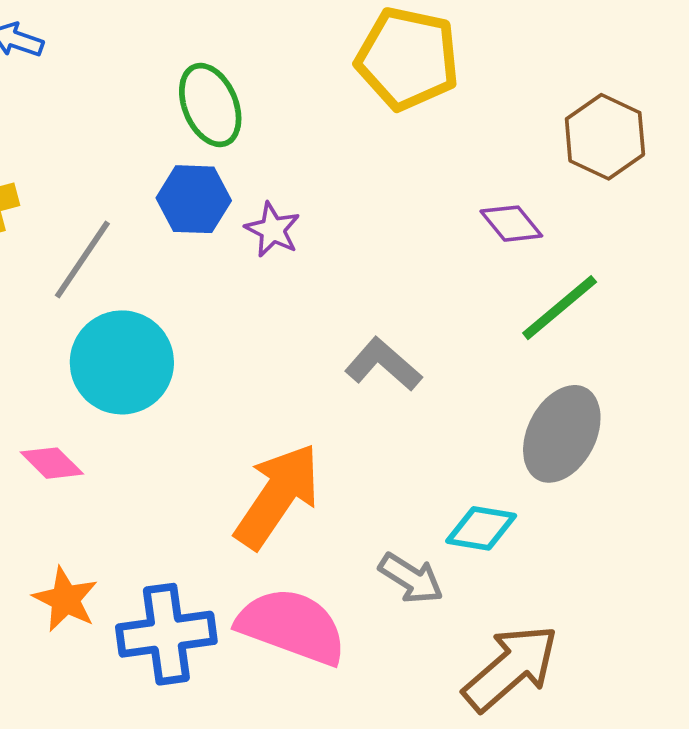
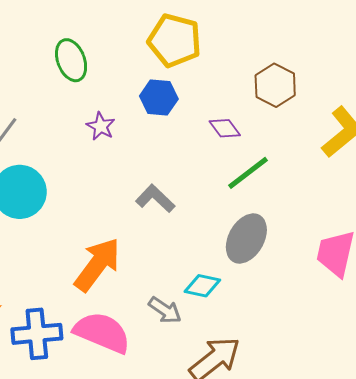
blue hexagon: (194, 199) -> (159, 97), moved

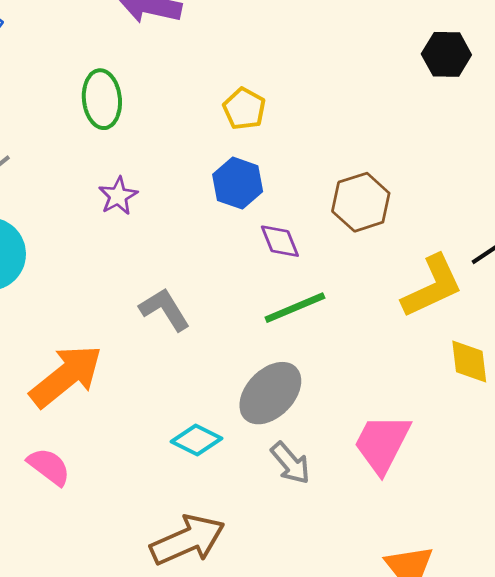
yellow pentagon: (174, 40) -> (244, 109), size x0.6
blue hexagon: (159, 97) -> (238, 183), moved
gray arrow: (165, 310) -> (290, 463), moved
pink semicircle: (102, 332) -> (49, 467), size x0.6

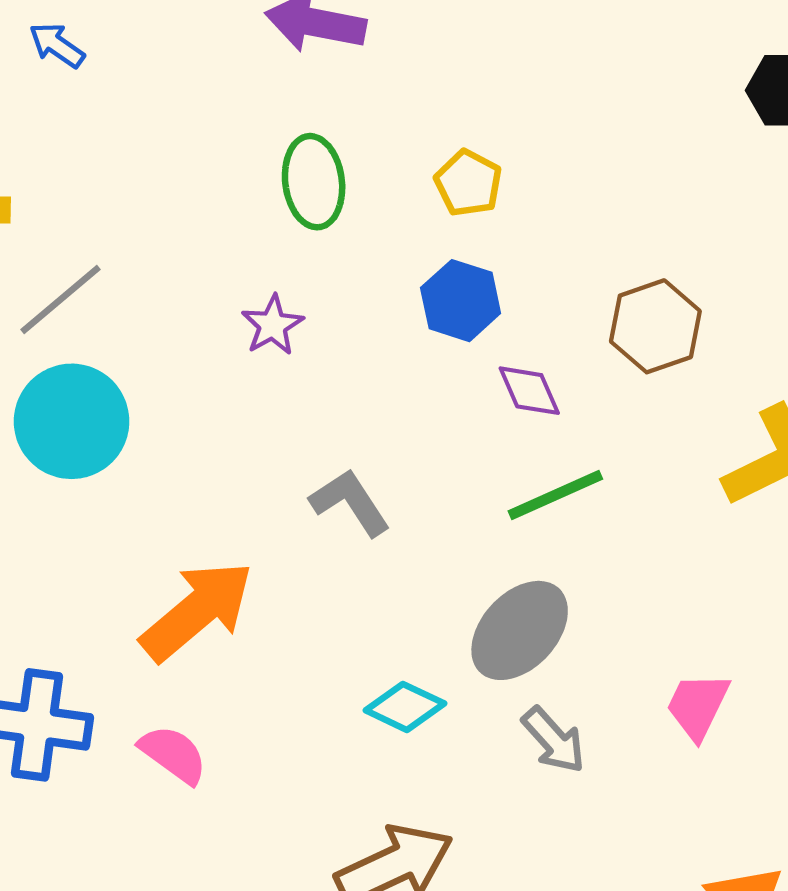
green ellipse: (102, 99) -> (314, 182), moved
pink trapezoid: (382, 443) -> (698, 706), size x0.7

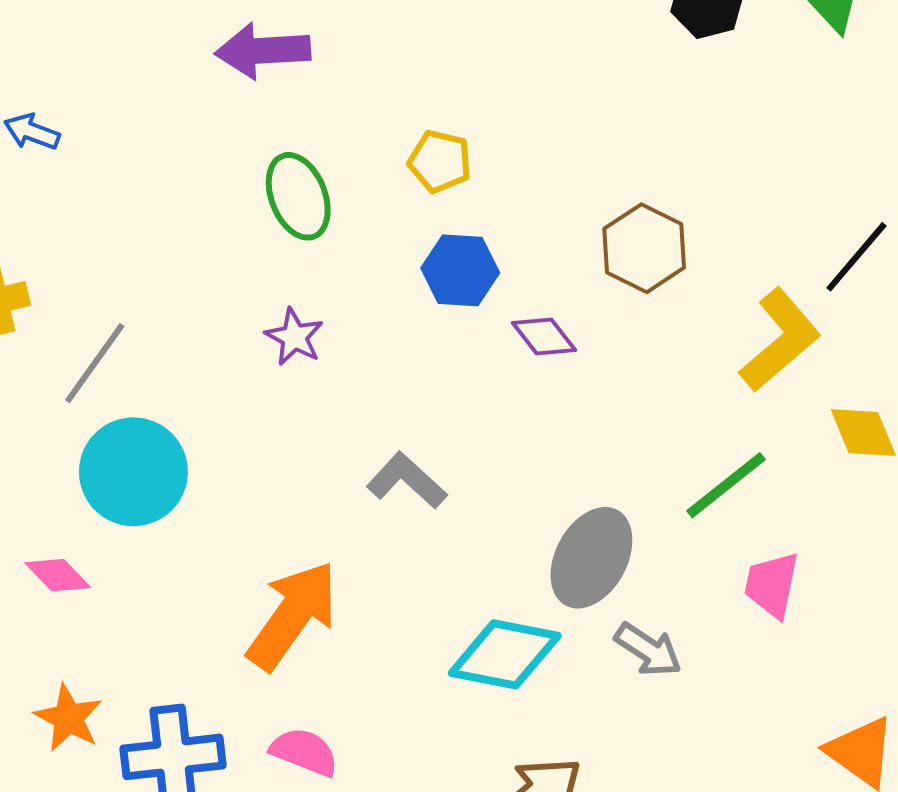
green line: (555, 495) -> (726, 485), moved
cyan diamond: (405, 707) -> (505, 654), size x1.5

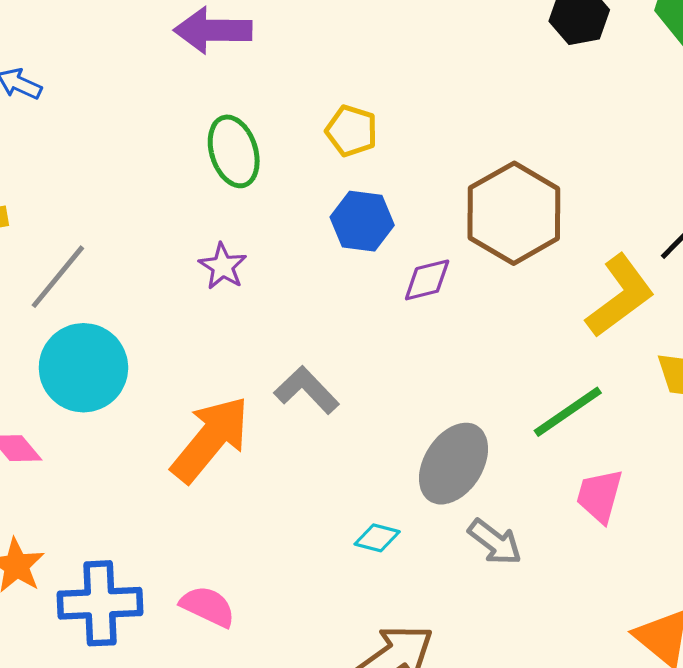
brown hexagon: (644, 248) -> (514, 213), size x1.4
purple diamond: (544, 337) -> (427, 280), turned -70
orange arrow: (292, 615) -> (210, 439), moved
cyan diamond: (505, 654) -> (377, 538), size x0.5

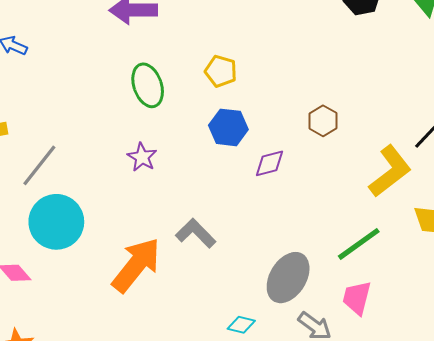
brown hexagon: (514, 213) -> (323, 121), size x0.5
pink trapezoid: (600, 496) -> (357, 298), moved

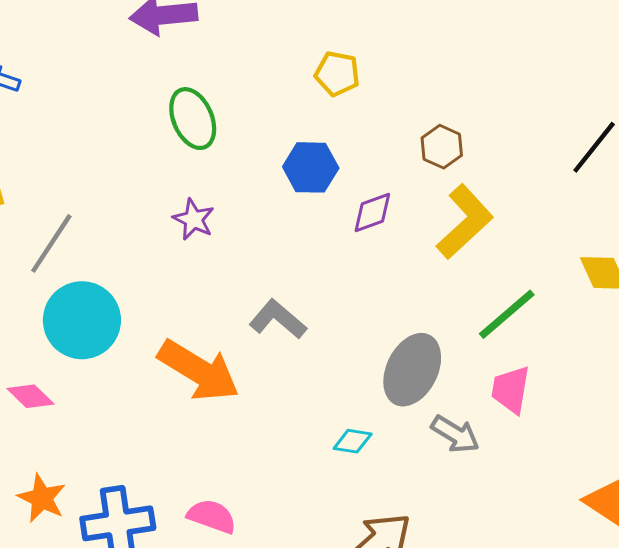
yellow pentagon: (221, 71) -> (337, 74), moved
yellow L-shape: (390, 171) -> (465, 222), moved
orange arrow: (136, 265) -> (199, 371), turned 88

